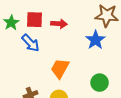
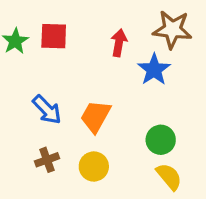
red arrow: (59, 24) -> (119, 43), moved, turned -84
blue arrow: (30, 43) -> (47, 110), moved

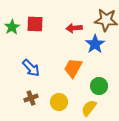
red arrow: (119, 43) -> (74, 28), turned -105
orange trapezoid: (95, 116) -> (73, 68), moved
yellow semicircle: (169, 177) -> (89, 108), moved, turned -102

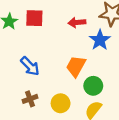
green circle: (99, 86) -> (93, 86), moved

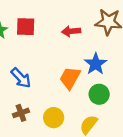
blue star: (100, 40) -> (96, 64), moved
green circle: (93, 86) -> (99, 94), moved

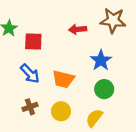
red square: (26, 27) -> (33, 42), moved
orange trapezoid: (70, 78) -> (63, 79), moved, turned -105

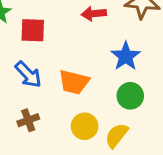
yellow circle: (61, 111) -> (85, 126), moved

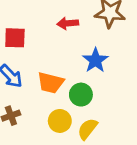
green circle: (130, 96) -> (81, 95), moved

